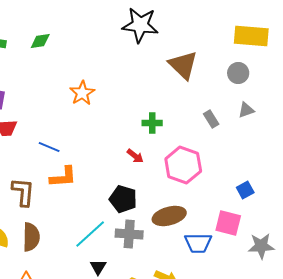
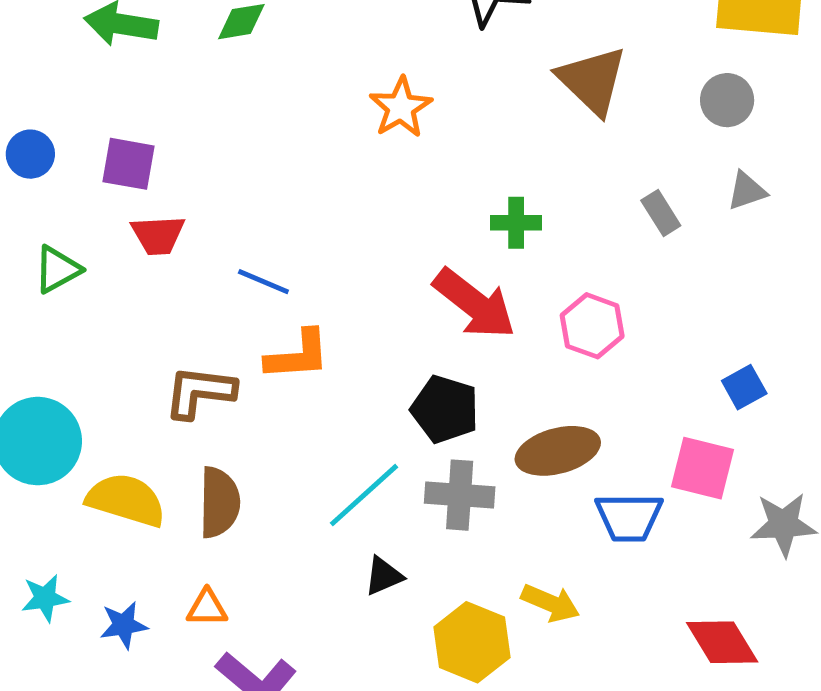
orange star: (82, 93) -> (401, 107), moved
red arrow: (135, 156) -> (474, 304), size x2.0
pink hexagon: (183, 165) -> (592, 326), size x0.7
brown L-shape: (23, 192) -> (200, 392), turned -88
black triangle: (98, 267) -> (384, 576), turned 36

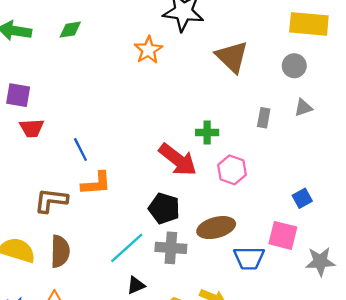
orange star: (401, 107) -> (148, 50), moved
gray rectangle: (661, 213) -> (264, 118), turned 42
green cross: (516, 223) -> (207, 133), moved
blue line: (263, 282) -> (80, 149), turned 40

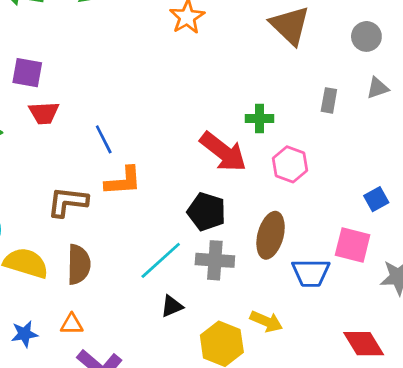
brown ellipse: (216, 228) -> (271, 235), turned -60

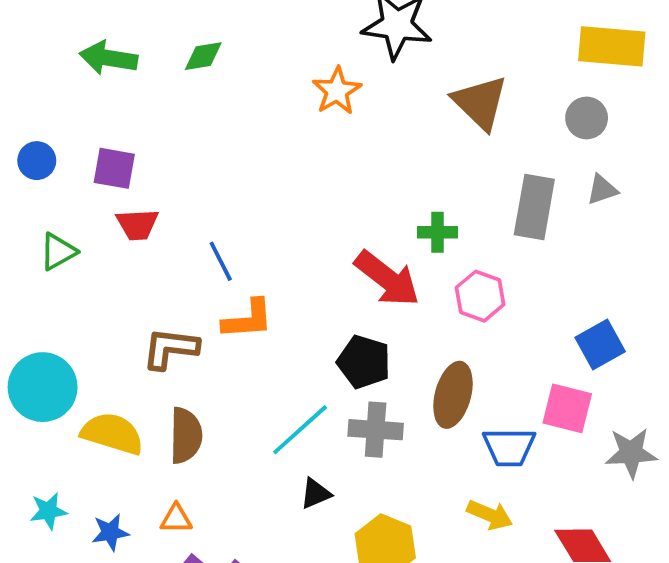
gray rectangle: (329, 100) -> (534, 207), size x1.8
blue square: (376, 199) -> (600, 344), size x1.4
yellow arrow: (266, 321) -> (490, 515), moved

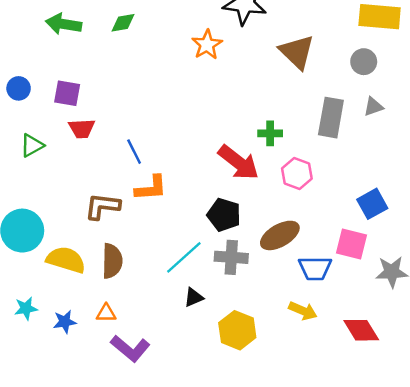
brown ellipse: (453, 395) -> (280, 235), turned 45

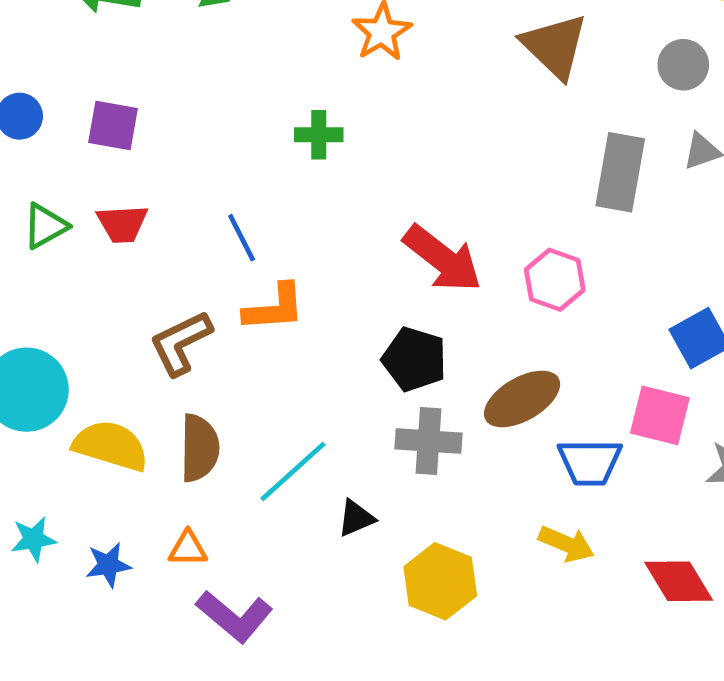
red trapezoid: (82, 128) -> (122, 224), moved
green cross: (270, 133) -> (319, 135), moved
brown L-shape: (102, 206) -> (181, 343), turned -33
cyan line: (184, 257) -> (293, 471), moved

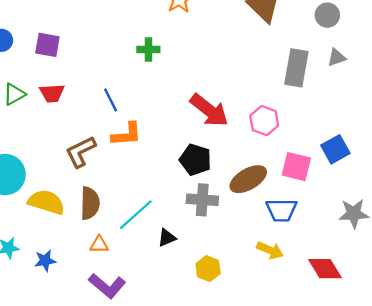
pink square: (660, 415) -> (296, 167), moved
orange triangle: (188, 549) -> (99, 245), moved
yellow hexagon: (440, 581) -> (208, 269), size x0.7

